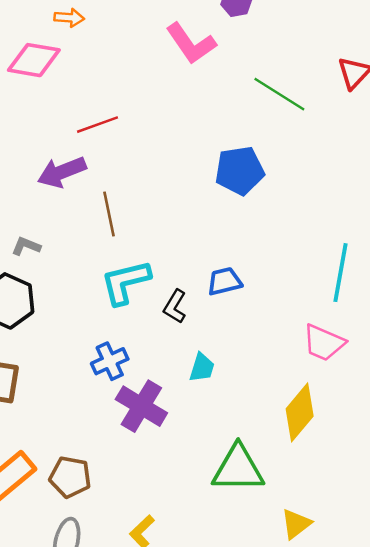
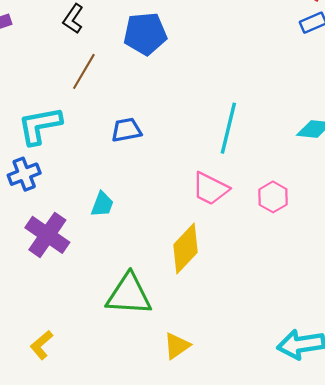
brown line: (109, 214) -> (84, 71), moved, turned 39
black L-shape: (175, 306) -> (73, 19), moved
blue cross: (110, 361) -> (24, 174), moved

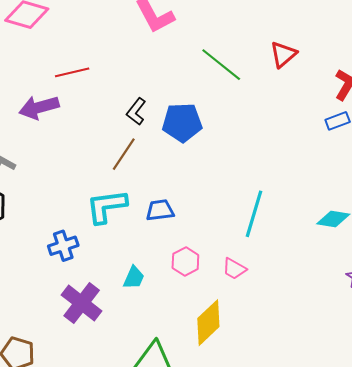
black L-shape: (73, 19) -> (136, 111), moved
cyan L-shape: (40, 126) -> (106, 206), moved
pink trapezoid: (210, 189) -> (234, 269), size x0.7
pink hexagon: (273, 197) -> (185, 261), moved

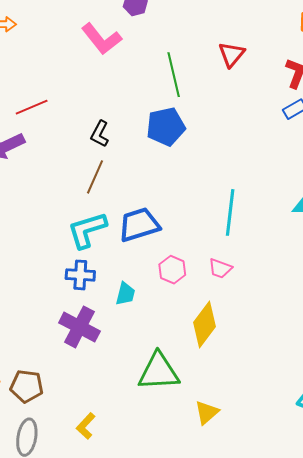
green line: (221, 65) -> (174, 75), turned 48
blue pentagon: (182, 122) -> (166, 127), moved
blue trapezoid: (160, 210) -> (139, 225), size x1.5
blue cross: (63, 246) -> (80, 275), moved, turned 32

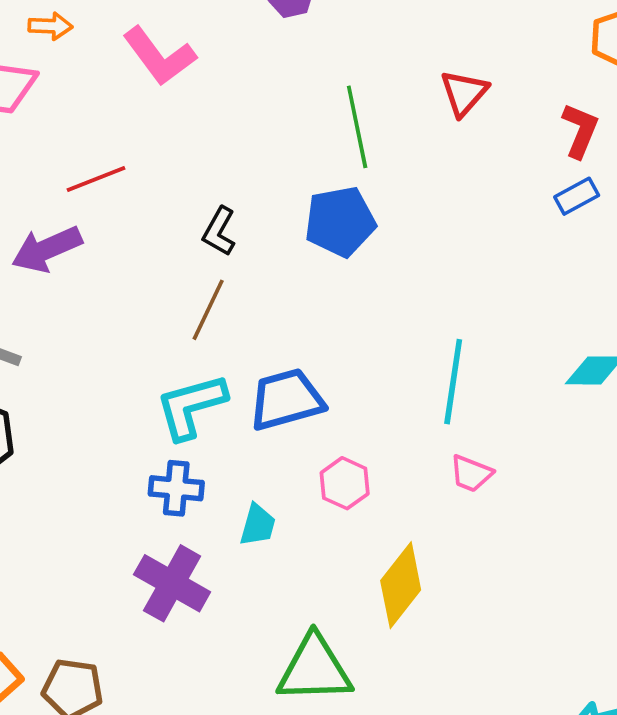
pink L-shape: (101, 39) -> (159, 56), moved
pink trapezoid: (220, 268) -> (471, 474), moved

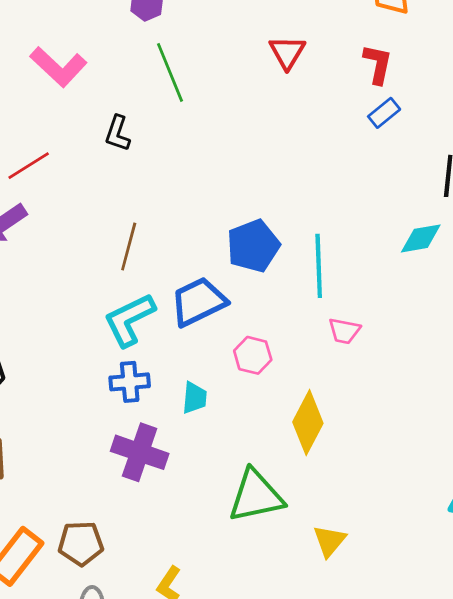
green line: (357, 127) -> (170, 72), moved
blue pentagon: (340, 222) -> (253, 246), moved
black L-shape: (219, 231) -> (118, 133), moved

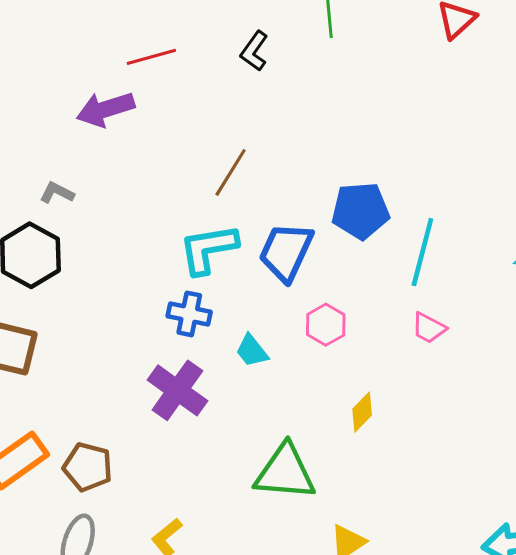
blue trapezoid: (198, 302) -> (286, 252), turned -56
cyan trapezoid: (194, 398) -> (252, 351), turned 120
yellow diamond: (308, 423) -> (362, 412), size x0.6

